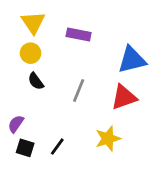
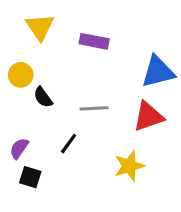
yellow circle: (31, 53) -> (21, 75), moved
gray line: (79, 91) -> (94, 108), turned 65
black line: (57, 147) -> (69, 144), moved

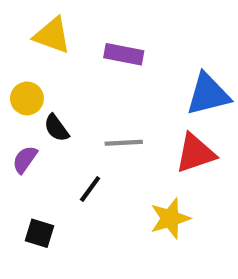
yellow triangle: (40, 27) -> (52, 35), turned -36
purple semicircle: (19, 148) -> (25, 159), moved

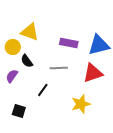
yellow triangle: (52, 35) -> (30, 32), moved
purple rectangle: (124, 54) -> (69, 43), moved

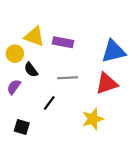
purple rectangle: (69, 43) -> (63, 42), moved

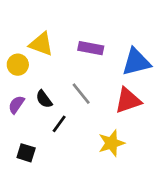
purple rectangle: (63, 42) -> (91, 48), moved
black semicircle: (31, 70) -> (44, 99), moved
gray line: (68, 78) -> (81, 94), turned 54

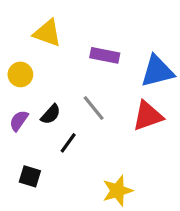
yellow triangle: (41, 44) -> (47, 33), moved
black semicircle: (44, 99) -> (51, 114), turned -102
yellow star: (111, 143) -> (117, 191), moved

